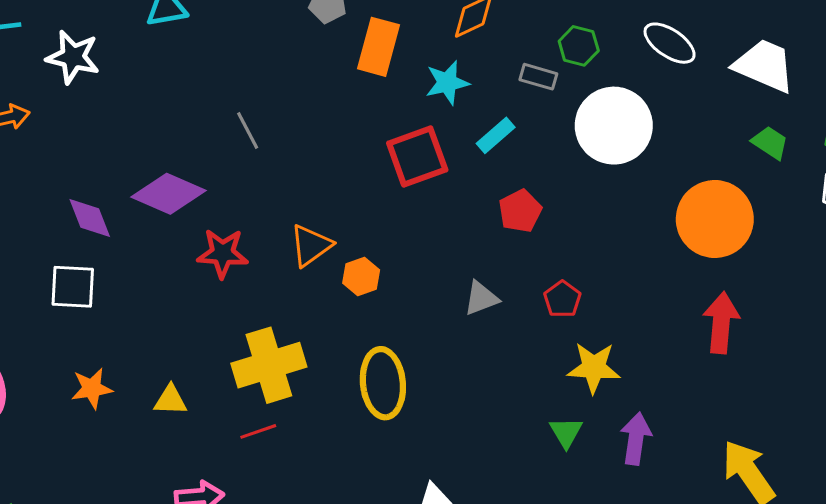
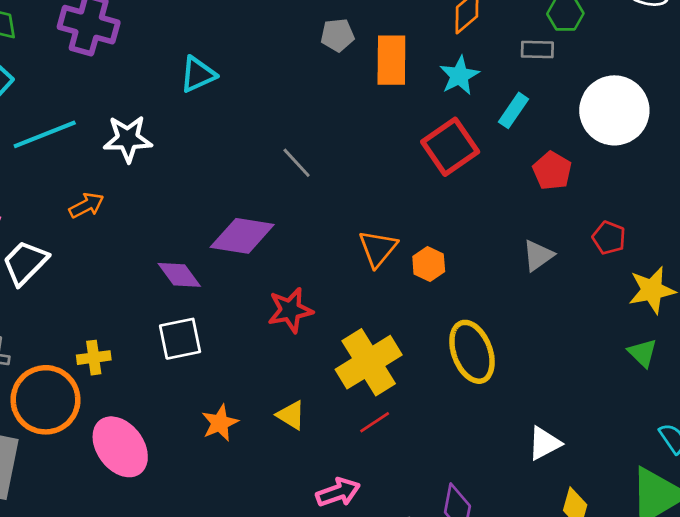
white circle: (614, 126) -> (614, 110), moved
red star: (223, 253) -> (290, 310), moved
yellow triangle: (170, 400) -> (291, 415), turned 44

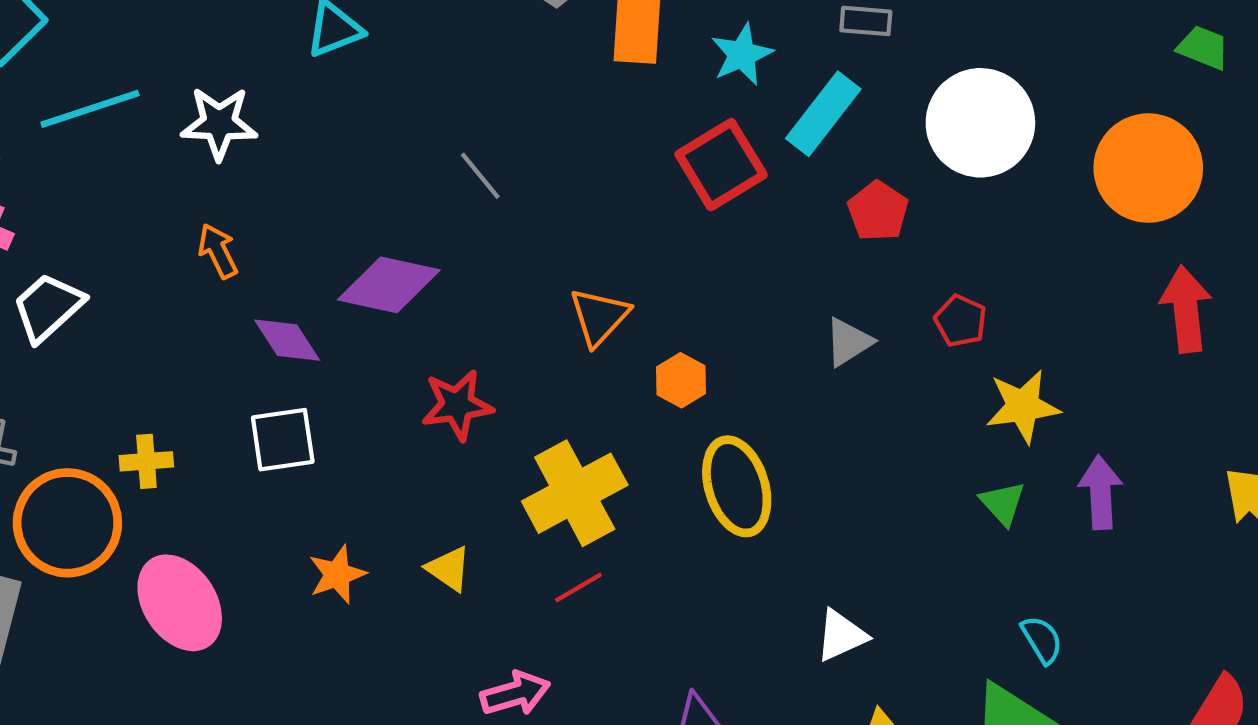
cyan rectangle: (514, 110) -> (823, 114), size x1.5
orange arrow: (86, 205) -> (218, 251), moved, turned -92
orange hexagon: (429, 264) -> (681, 380), moved

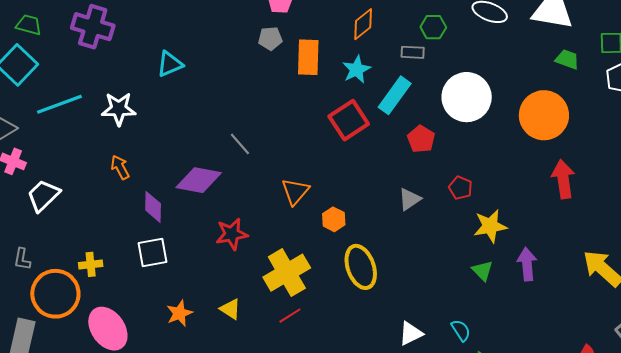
gray line: (480, 176) -> (240, 144), moved
purple diamond: (287, 340) -> (153, 207), turned 36
cyan semicircle: (1042, 640) -> (461, 330), moved

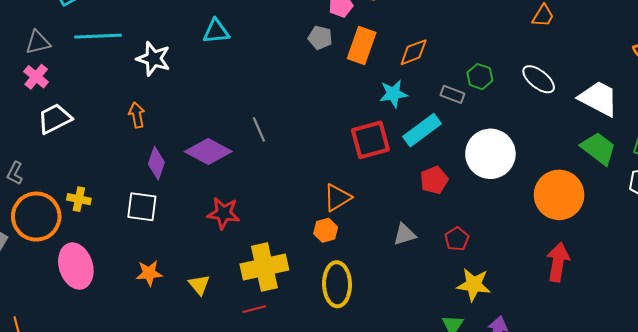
orange rectangle: (308, 57) -> (362, 46), moved
green trapezoid: (567, 59) -> (598, 148), size x1.5
orange triangle: (295, 191) -> (337, 198), moved

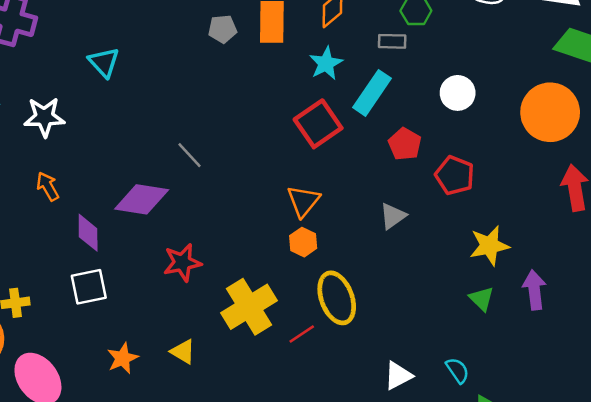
cyan triangle: (216, 31) -> (104, 62), turned -48
white circle: (490, 154) -> (458, 93), size x0.6
red pentagon: (457, 239) -> (455, 175), moved, size x1.4
red line: (254, 309) -> (302, 334), moved

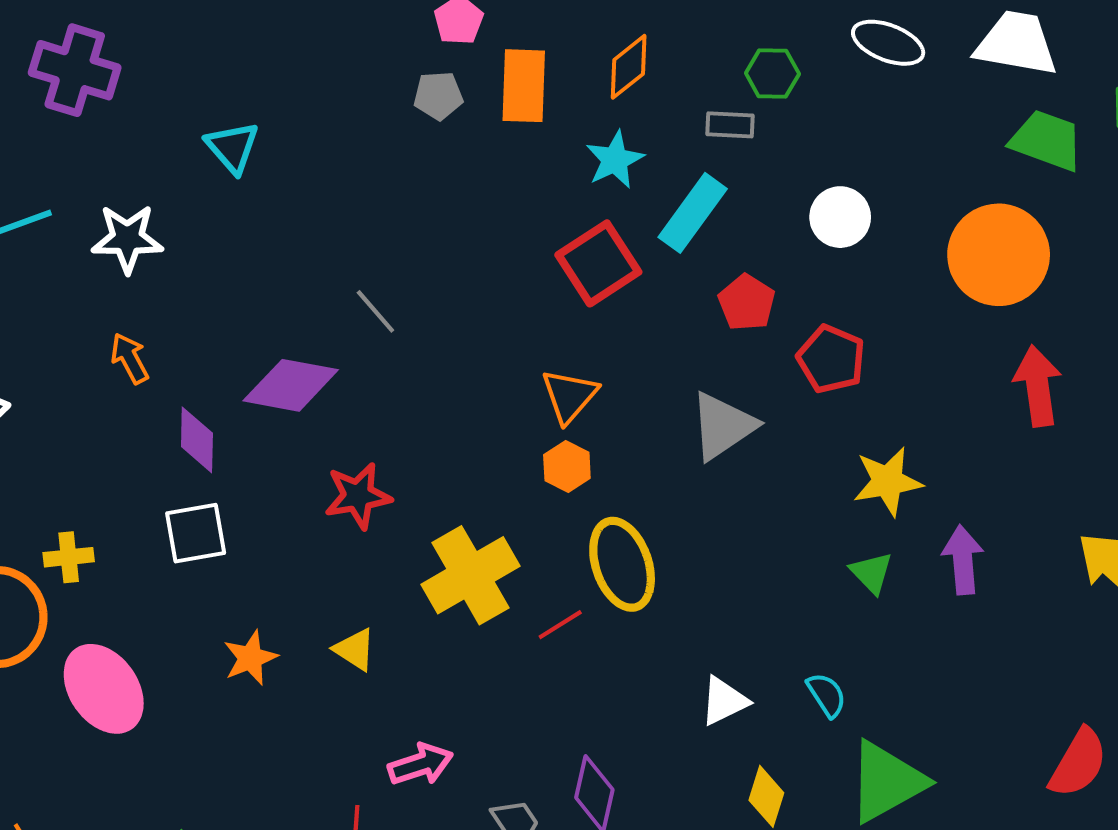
gray triangle: (393, 216) -> (723, 426), size x1.5

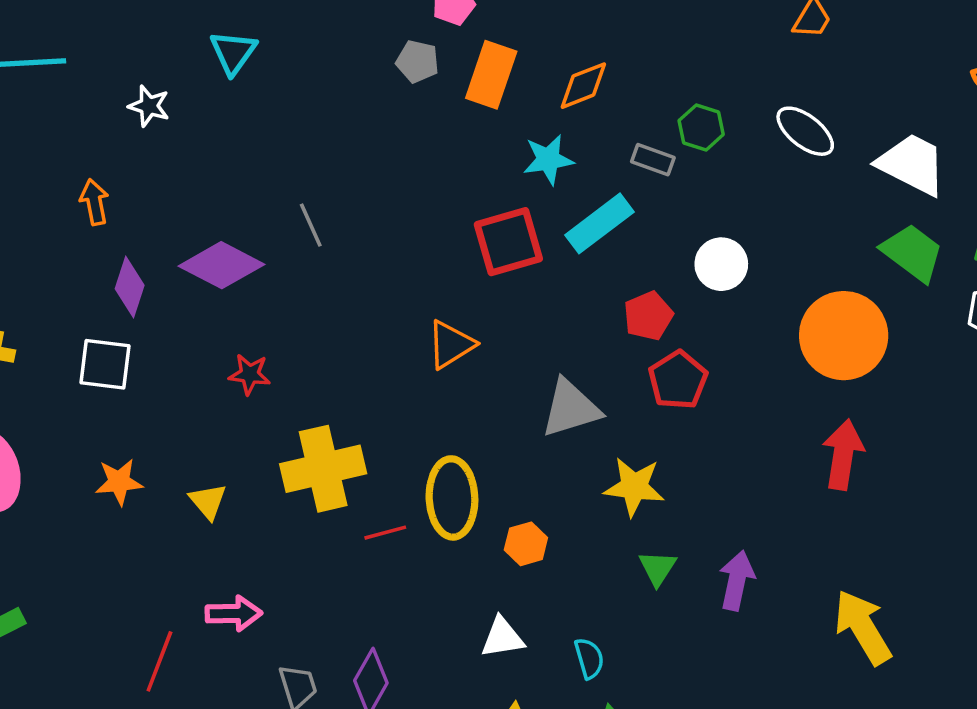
white star: (127, 239) -> (149, 106), moved, size x0.7
red pentagon: (747, 303) -> (648, 316), moved
orange hexagon: (567, 467) -> (526, 544), moved
yellow star: (888, 481) -> (634, 487), moved
red star: (358, 496) -> (250, 374), size x0.7

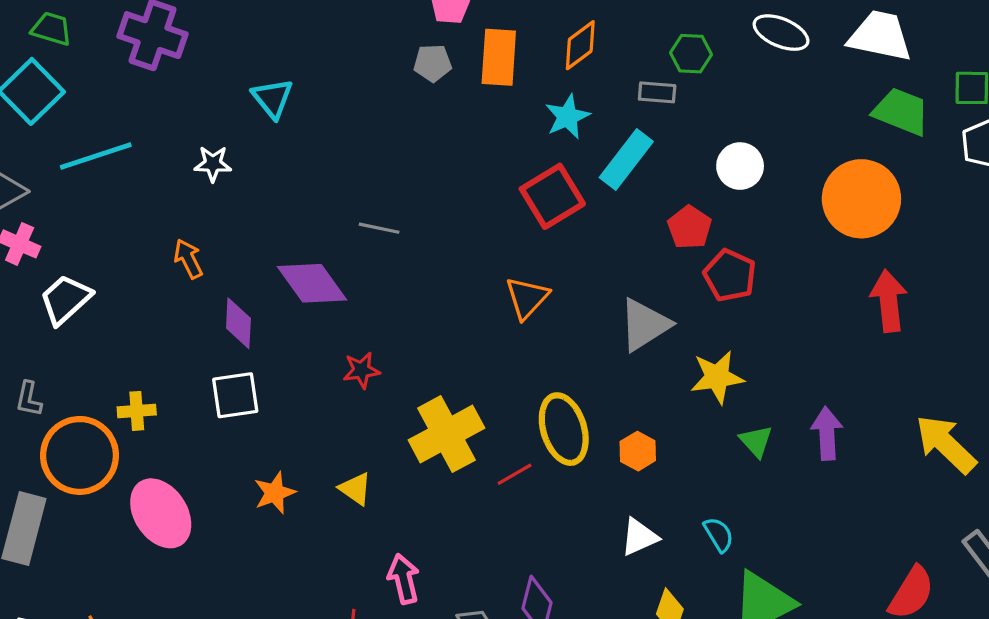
gray line: (311, 225) -> (379, 228), turned -39
purple diamond: (221, 265) -> (312, 283), turned 42
pink arrow: (234, 613) -> (404, 579), turned -87

